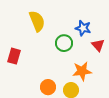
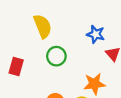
green circle: (64, 43) -> (56, 56), moved

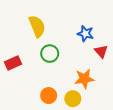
red rectangle: (16, 67) -> (13, 63), turned 49

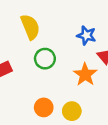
orange star: (84, 79) -> (85, 74), moved, turned -30

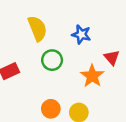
blue star: (86, 35) -> (81, 35), moved

